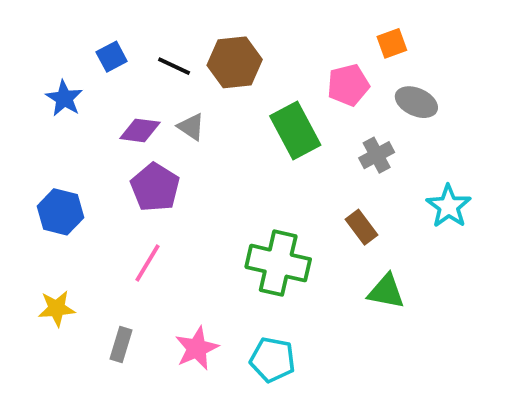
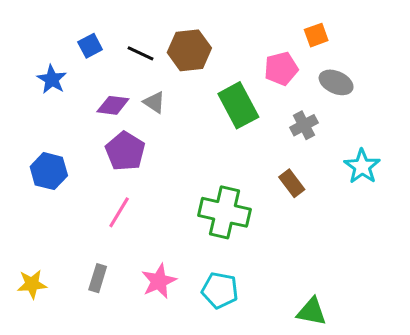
green triangle: (386, 291) -> (312, 312), moved
yellow star: (57, 308) -> (32, 284), moved

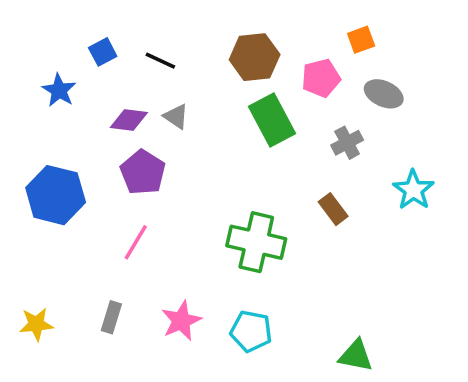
brown hexagon: (189, 50) -> (255, 57), moved
blue hexagon: (49, 171) -> (56, 195), size x1.4

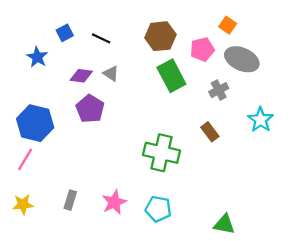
orange square: (361, 40) -> (228, 25), turned -35
gray ellipse: (384, 94) -> (242, 59), size x1.4
pink line: (136, 242) -> (25, 159), moved

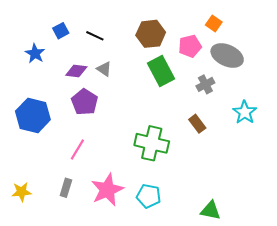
pink line: (25, 159) -> (77, 149), moved
pink star: (114, 202) -> (107, 190), size x1.4

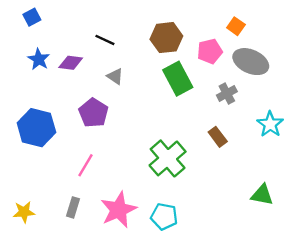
blue square: (61, 31) -> (32, 17), moved
purple diamond: (76, 71) -> (71, 63), moved
green cross: (152, 143) -> (168, 158), turned 36
green triangle: (211, 210) -> (262, 195), moved

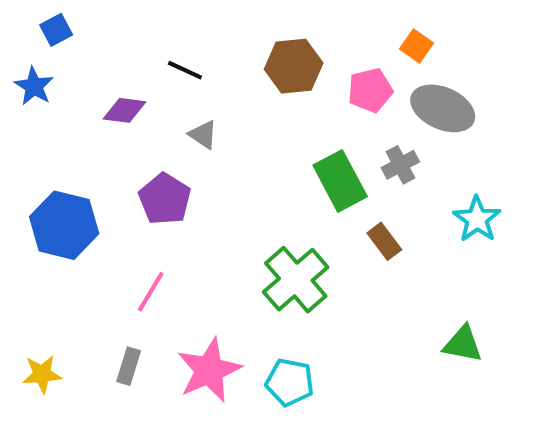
blue star: (39, 59) -> (34, 86), moved
green rectangle: (178, 79) -> (340, 181), moved

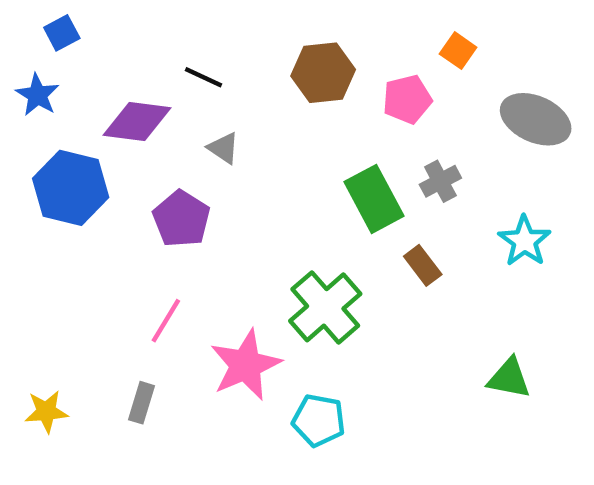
gray ellipse: (443, 108) -> (536, 119), moved
purple diamond: (125, 110) -> (137, 121), size x1.4
blue hexagon: (64, 225) -> (71, 188), moved
pink star: (209, 370) -> (246, 365), moved

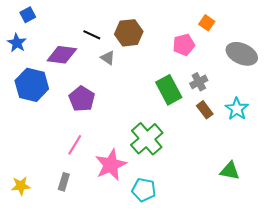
brown hexagon: (323, 73) -> (129, 33), moved
gray triangle: (223, 148) -> (108, 58), moved
brown rectangle: (423, 265) -> (205, 110), moved

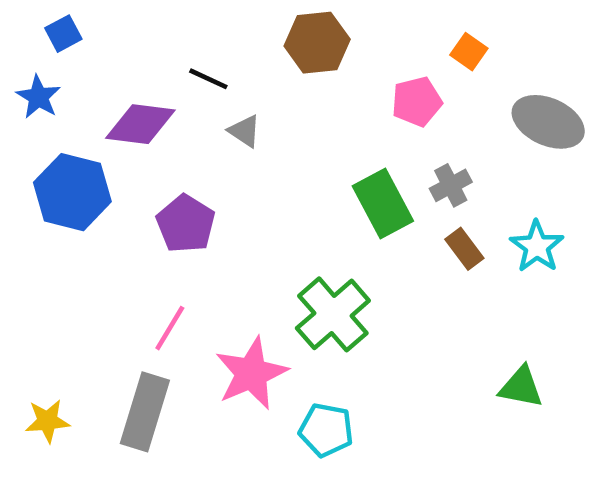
brown hexagon: (129, 33) -> (317, 43), moved
gray rectangle: (64, 182) -> (145, 412), size x1.8

